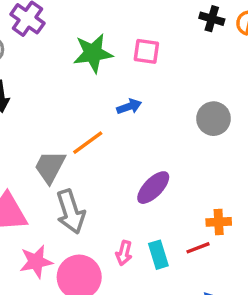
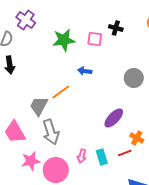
black cross: (212, 19) -> (116, 28), moved
blue arrow: (129, 107) -> (85, 71), turned -152
purple ellipse: (153, 188) -> (114, 118), moved
orange cross: (219, 222) -> (137, 138), turned 32

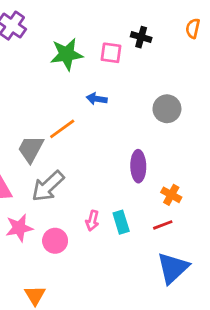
purple ellipse: (114, 118) -> (138, 166), turned -45
gray arrow: (51, 132) -> (48, 186), turned 65
red line: (125, 153) -> (163, 225), moved
pink circle: (56, 170) -> (55, 241), size x0.7

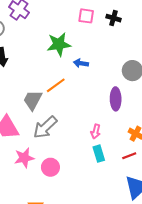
pink square: (111, 53) -> (86, 16), moved
green star: (67, 54) -> (59, 44), moved
purple ellipse: (138, 166) -> (116, 99), moved
pink arrow: (92, 221) -> (96, 131), moved

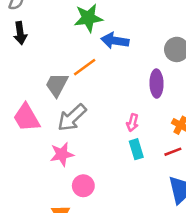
blue arrow: (81, 63) -> (115, 41), size x1.5
pink star: (24, 158) -> (62, 154), moved
pink circle: (50, 167) -> (83, 186), moved

